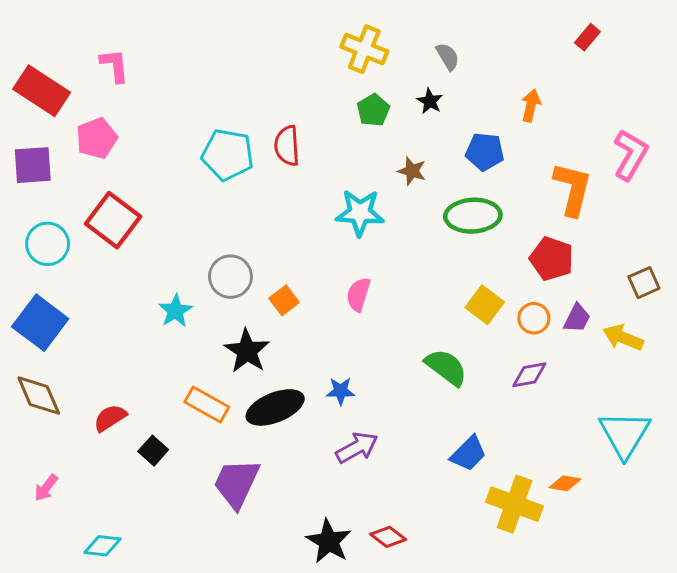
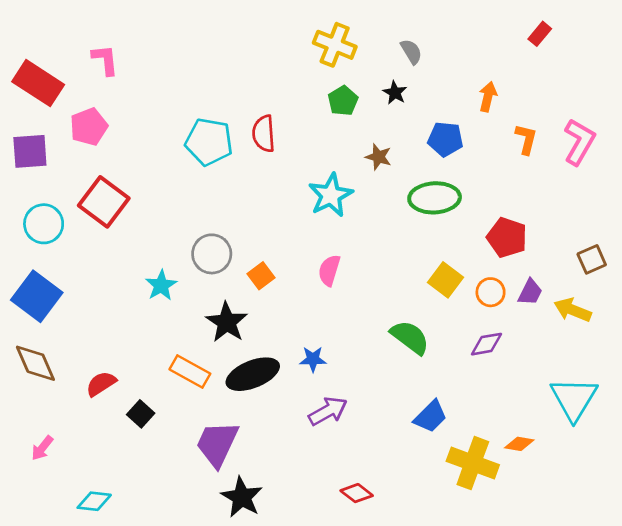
orange L-shape: (573, 189) -> (526, 139), moved, size x0.6
cyan star: (360, 213) -> (331, 195), turned -30
black star: (329, 541) -> (242, 497), moved

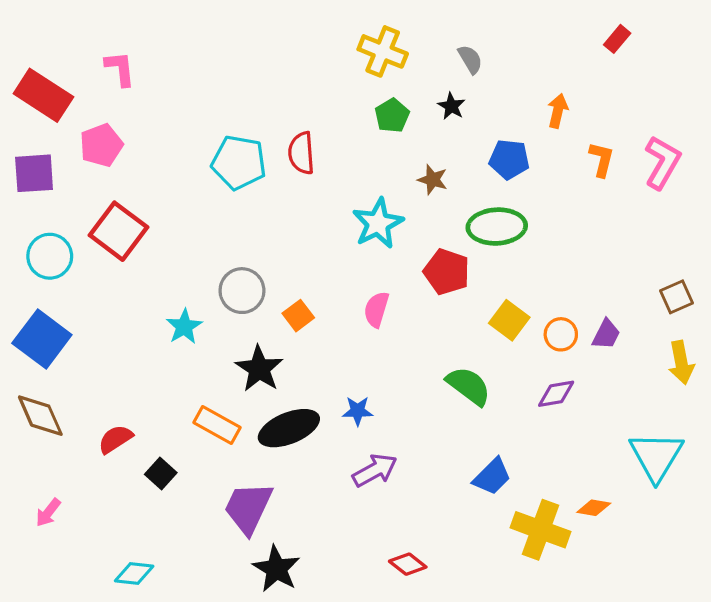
red pentagon: (507, 237) -> (447, 272), moved
yellow arrow: (573, 310) -> (681, 362), moved, turned -123
cyan diamond: (94, 501) -> (134, 573), moved

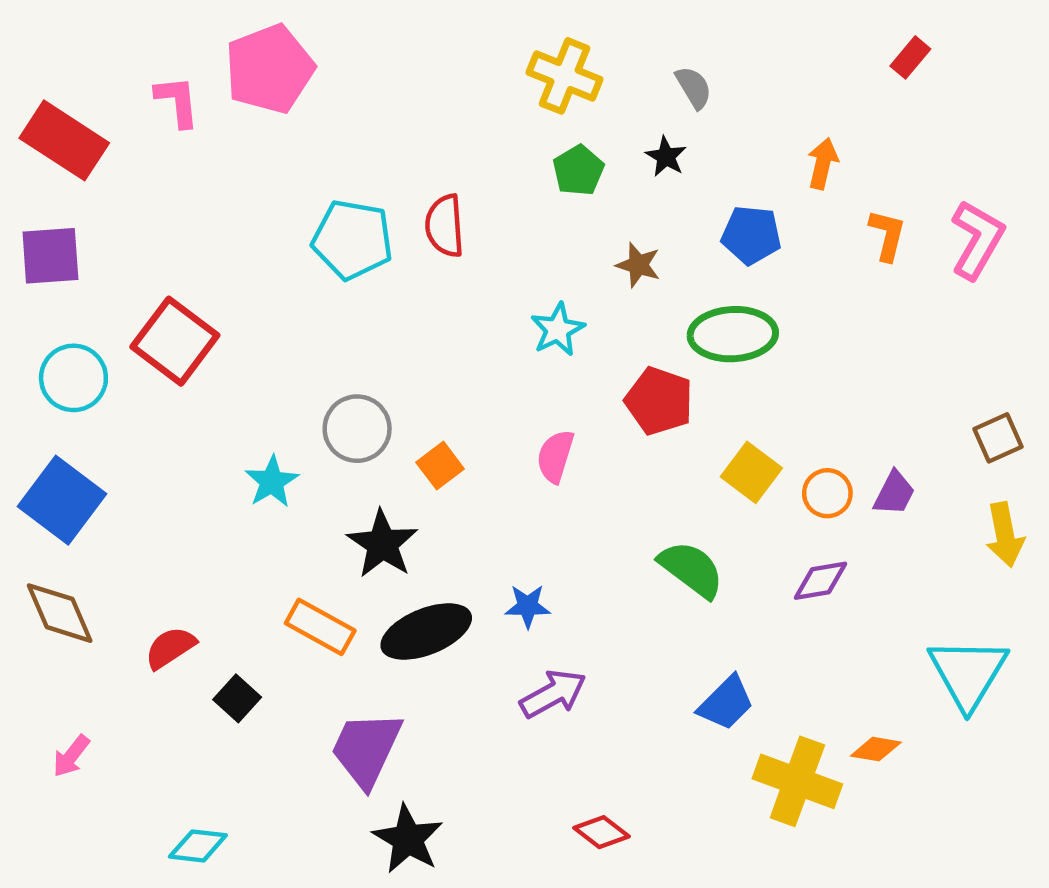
pink pentagon: (101, 145) -> (269, 69), moved, size x1.4
cyan star: (378, 223) -> (558, 330), size x0.7

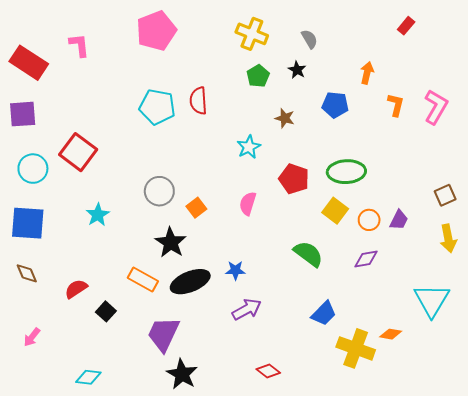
pink pentagon: (269, 69) -> (156, 31), moved
green ellipse: (733, 334) -> (346, 172), moved
cyan star: (272, 482) -> (98, 215), moved
blue square: (62, 500) -> (28, 223), turned -33
brown diamond: (60, 613) -> (27, 273), size x0.7

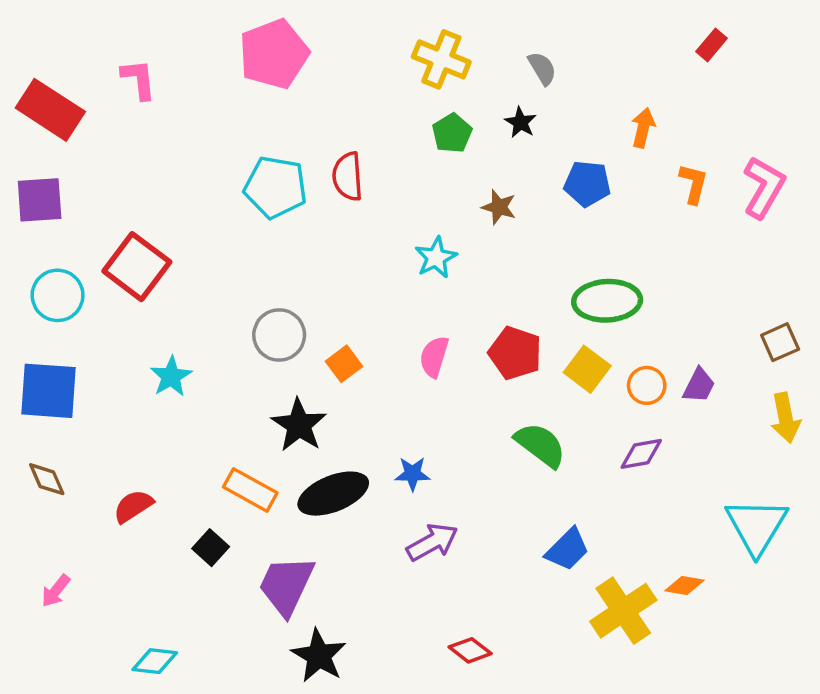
red pentagon: (294, 179) -> (515, 353), moved
black square: (106, 311) -> (211, 548), moved
yellow cross: (356, 348) -> (623, 611), turned 36

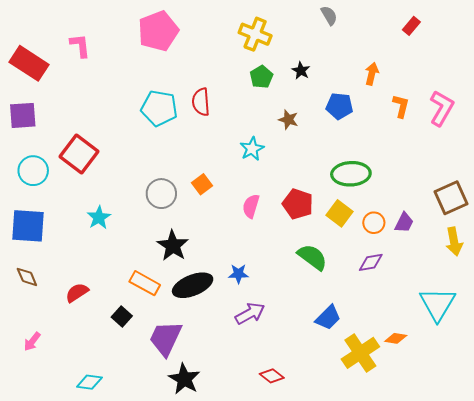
gray semicircle: (542, 68) -> (329, 15), moved
brown square: (780, 342) -> (451, 198), size x1.5
orange square: (344, 364) -> (202, 184), moved

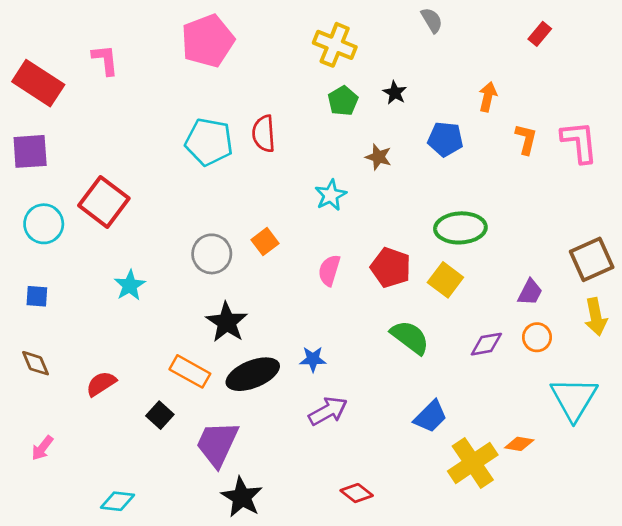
pink L-shape: (442, 108) -> (579, 142), turned -36
orange circle: (374, 223) -> (537, 337), moved
blue square: (28, 226) -> (37, 296), size x0.5

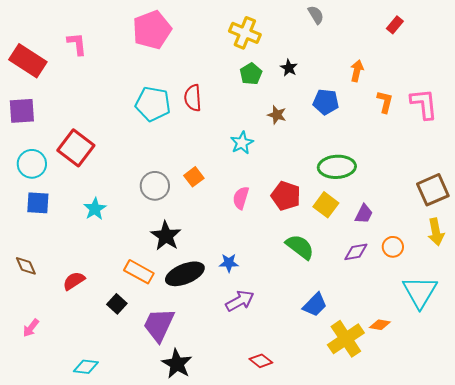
purple trapezoid: (530, 292) -> (364, 214), moved
blue square: (37, 296) -> (38, 203), moved, size x1.4

